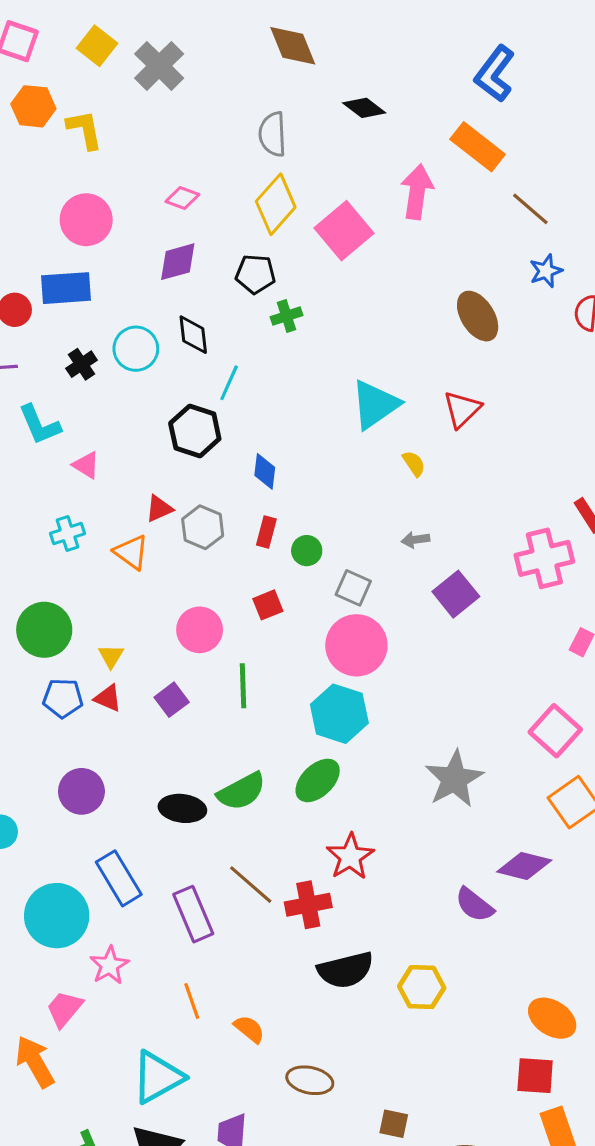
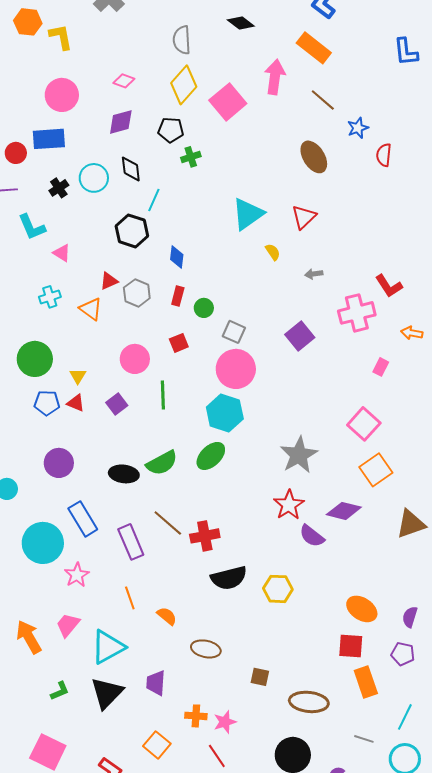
brown line: (530, 209) -> (323, 100), moved
gray arrow: (415, 540) -> (314, 274), moved
red star: (350, 857) -> (289, 505), moved
pink trapezoid: (64, 1009) -> (68, 625), moved

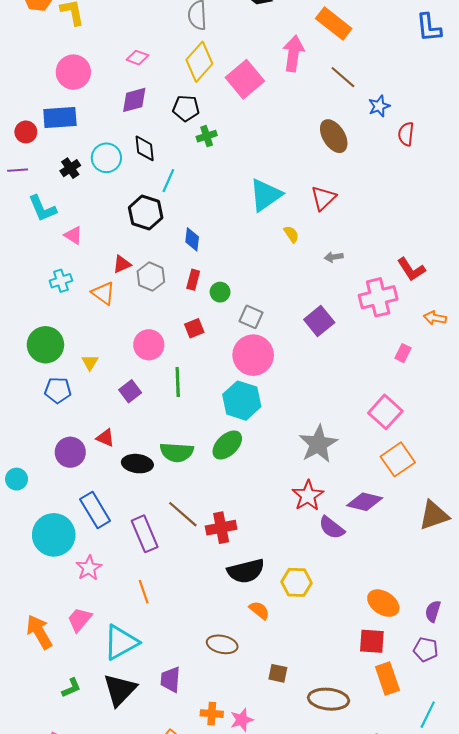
red triangle: (76, 403) -> (105, 438), moved
green semicircle: (162, 463) -> (177, 452), turned 32
orange semicircle: (167, 616) -> (259, 610), moved

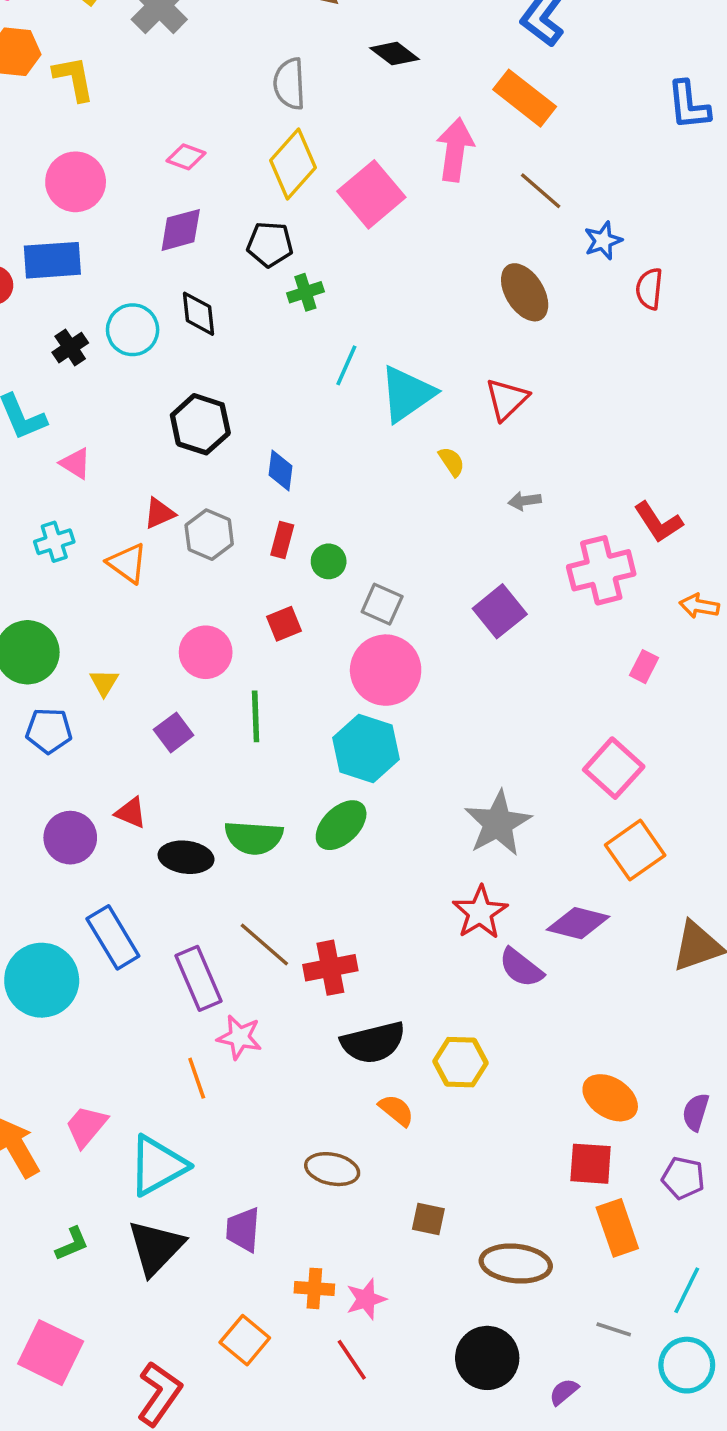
cyan line: (168, 181) -> (346, 365), moved
pink star: (89, 568) -> (239, 1037), moved, turned -30

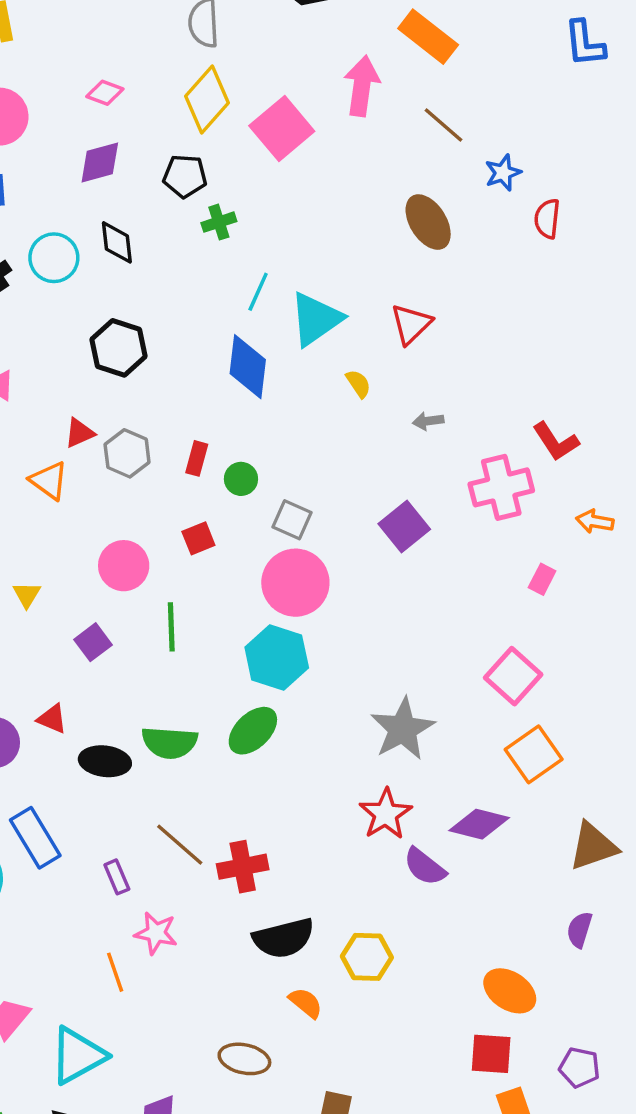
blue diamond: (280, 471) -> (248, 367), moved, size x1.6
purple rectangle: (199, 978) -> (117, 877), size x0.6
purple semicircle: (696, 1112) -> (579, 930), moved

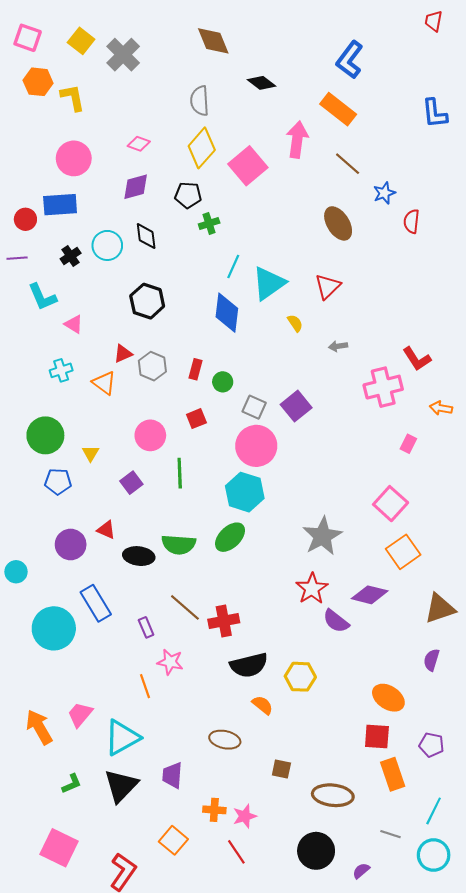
purple square: (404, 527) -> (296, 406), moved

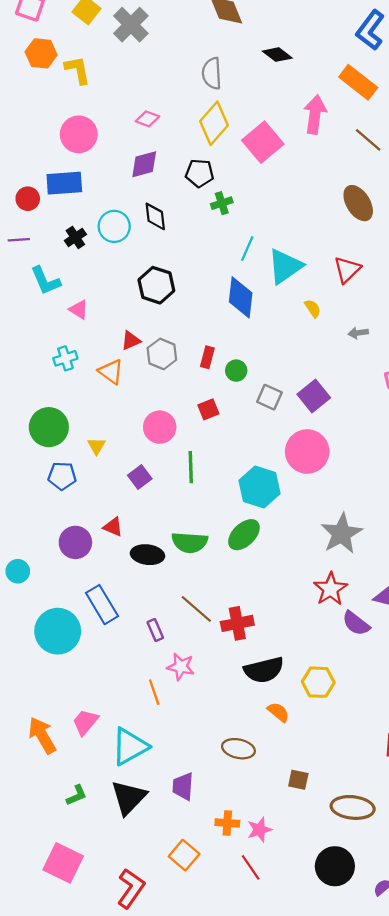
pink circle: (256, 446) -> (307, 452), moved

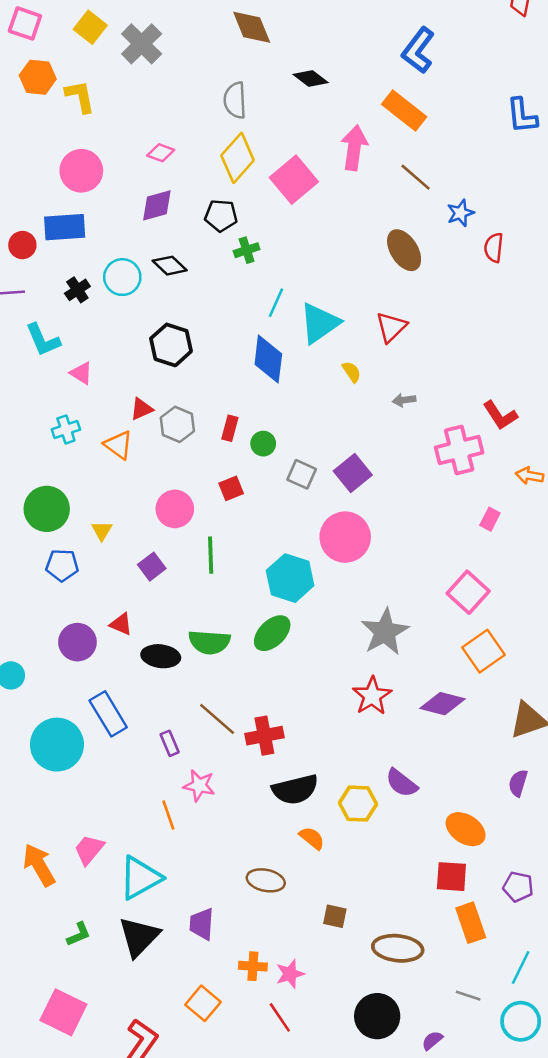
black diamond: (155, 216) -> (170, 266), turned -40
purple semicircle: (356, 623) -> (402, 783), moved

